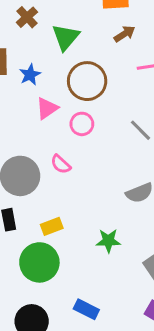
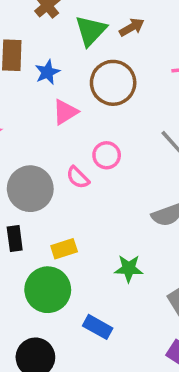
brown arrow: (125, 34) -> (132, 27), moved
pink circle: (82, 124) -> (107, 155), moved
blue rectangle: (86, 309) -> (98, 327), moved

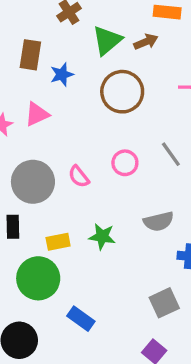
pink triangle: (65, 112) -> (37, 114), moved
pink circle: (107, 155) -> (125, 163), moved
green star: (129, 269) -> (102, 236), moved

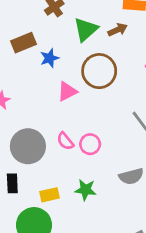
brown rectangle: (30, 55) -> (23, 43), turned 60
pink triangle: (37, 114) -> (67, 91), moved
pink circle: (125, 163) -> (90, 144), moved

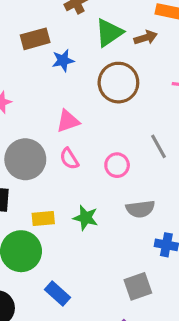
pink triangle: (67, 91) -> (68, 121), moved
pink circle: (90, 144) -> (117, 165), moved

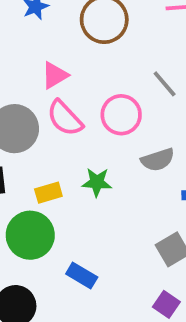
pink semicircle: (69, 159) -> (65, 118), size x1.5
pink circle: (117, 165) -> (121, 115), size x1.4

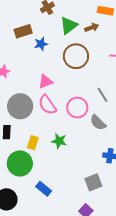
gray semicircle: (158, 160) -> (98, 123), moved, turned 54
yellow rectangle: (48, 193) -> (33, 143), turned -64

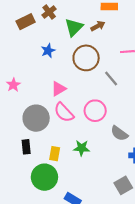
brown rectangle: (23, 31) -> (26, 22), moved
gray line: (103, 95) -> (111, 79), moved
gray semicircle: (98, 123) -> (119, 133), moved

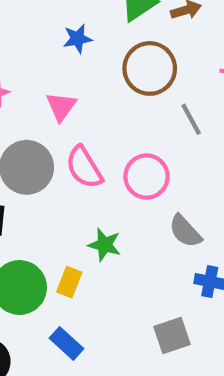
pink triangle: (58, 89) -> (61, 106), moved, turned -35
yellow rectangle: (55, 154) -> (69, 282), moved

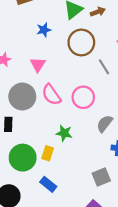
gray semicircle: (185, 231) -> (105, 124), turned 84

